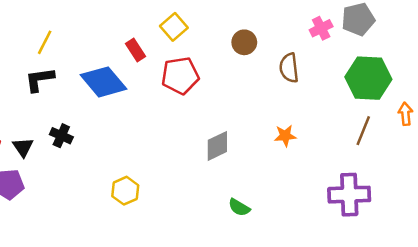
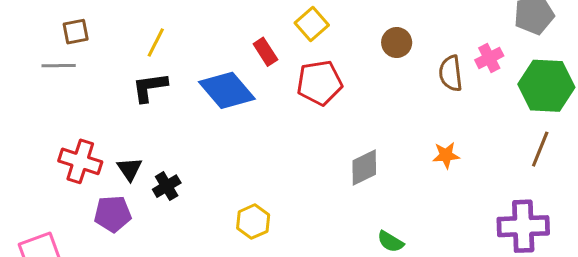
pink cross: (321, 28) -> (489, 58), moved
black cross: (61, 136) -> (167, 186), moved, turned 35

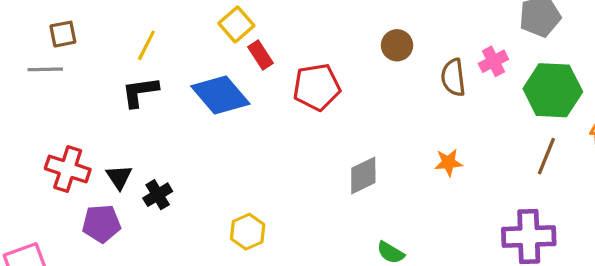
yellow square: (312, 24) -> (236, 24), moved

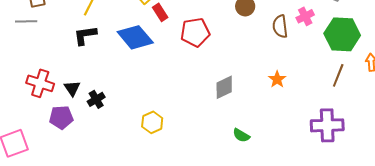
orange star: (448, 163) -> (277, 79), turned -30

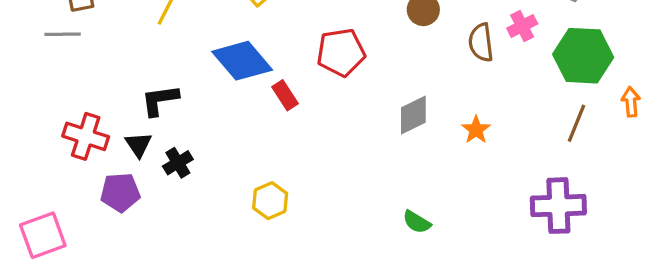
red rectangle: (160, 12) -> (285, 95), moved
black L-shape: (85, 35) -> (160, 100), moved
gray diamond: (224, 87) -> (413, 115), moved

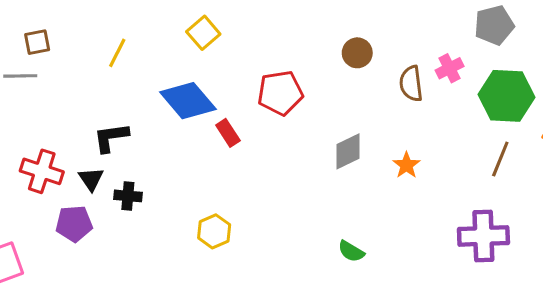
black cross: (178, 163) -> (128, 196), turned 36

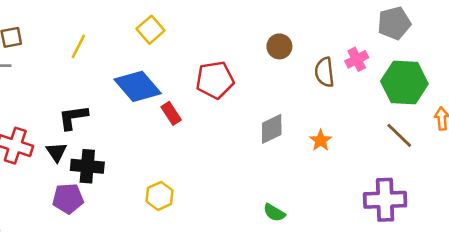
brown line: (500, 159) -> (399, 135), turned -68
black cross: (128, 196) -> (87, 166), size x1.4
purple pentagon: (74, 224) -> (68, 198), moved

